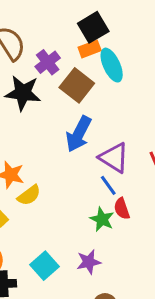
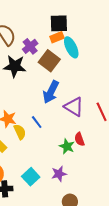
black square: (93, 27) -> (59, 23), turned 30
blue line: (108, 185) -> (37, 122), moved
yellow semicircle: (29, 195) -> (20, 132), turned -77

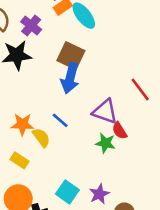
brown square: (49, 61) -> (71, 56), moved
purple triangle: (74, 107) -> (105, 112), moved
purple star: (59, 174) -> (99, 194), moved

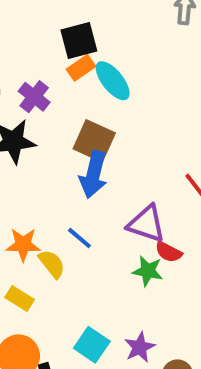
red semicircle: (120, 131) -> (169, 252), turned -30

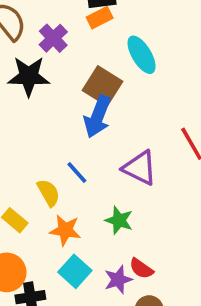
cyan ellipse: (113, 81) -> (142, 55), moved
orange star: (23, 245) -> (65, 230), moved
red semicircle: (169, 252) -> (141, 268), moved
green star: (148, 271) -> (119, 220), moved

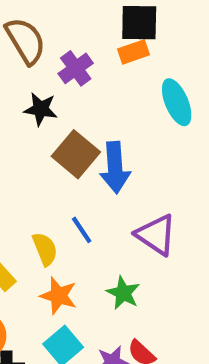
black star: (29, 76) -> (41, 109), size x0.7
brown square: (102, 86) -> (76, 154), moved
blue arrow: (98, 117) -> (115, 168), turned -33

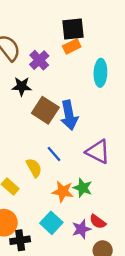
cyan ellipse: (177, 102) -> (100, 73), turned 32
orange star: (59, 296) -> (63, 192), moved

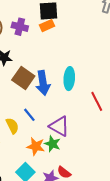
purple cross: (39, 60) -> (20, 27), moved, turned -35
cyan ellipse: (100, 73) -> (69, 79), moved
purple triangle: (98, 152) -> (59, 126), moved

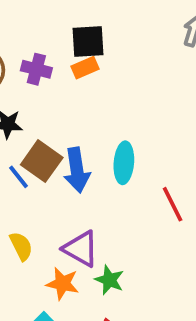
blue line: (29, 115) -> (19, 177), moved
purple triangle: (59, 126) -> (81, 249), moved
green star: (52, 144) -> (109, 280), moved

